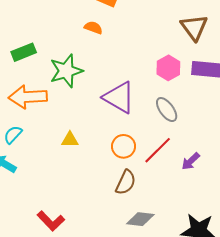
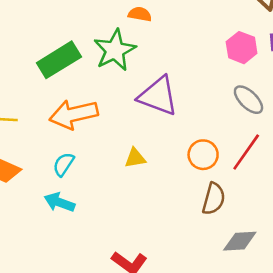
green rectangle: (24, 52) -> (59, 60), size x1.4
green star: (66, 71) -> (115, 50), moved
purple triangle: (119, 97) -> (158, 96), moved

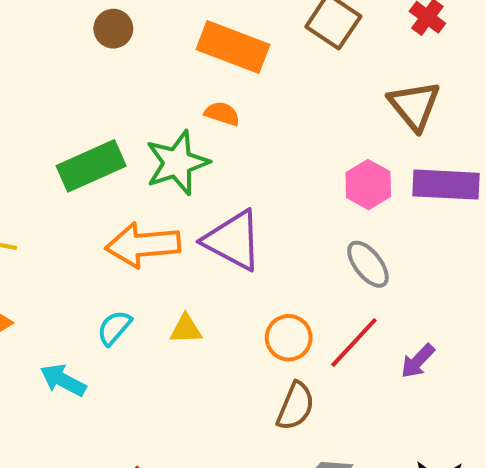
orange arrow: (74, 114) -> (143, 245), moved
cyan semicircle: (63, 164) -> (114, 328), moved

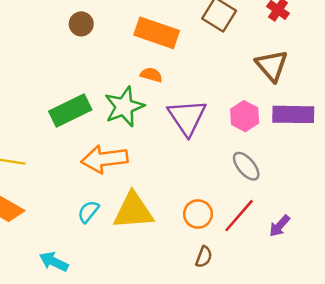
purple triangle: (233, 240) -> (187, 117), moved, turned 30
yellow triangle: (186, 329) -> (133, 211), size x2.0
cyan arrow: (63, 380) -> (54, 262), moved
brown semicircle: (296, 406) -> (204, 257), size x0.7

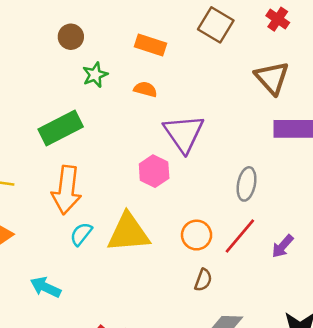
orange rectangle: (157, 33) -> (150, 45), size x0.7
green star: (124, 107) -> (95, 75), moved, size x0.6
pink hexagon: (245, 116) -> (154, 171), moved
orange arrow: (104, 159) -> (66, 190), moved, turned -75
gray ellipse: (246, 166) -> (247, 184), turned 52

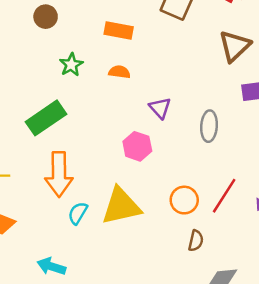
brown circle: (71, 37) -> (46, 17), moved
brown triangle: (272, 78) -> (235, 46), turned 36
purple triangle: (184, 133) -> (160, 108), size x0.6
gray ellipse: (247, 184) -> (209, 126), moved

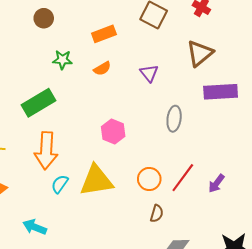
orange rectangle: (119, 31) -> (104, 34), turned -35
green star: (71, 65) -> (62, 60), turned 30
orange semicircle: (119, 72) -> (102, 69), turned 138
purple triangle: (160, 108) -> (149, 73), moved

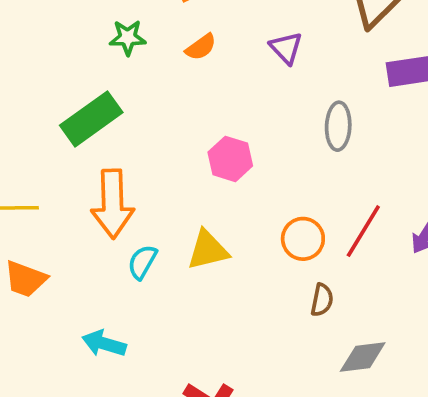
yellow triangle: (96, 181) -> (208, 250), size x0.7

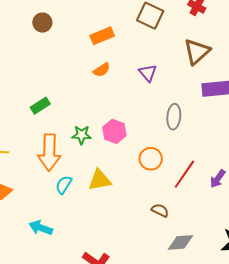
green star: (128, 38) -> (82, 135), moved
green rectangle: (91, 119) -> (40, 106), size x0.6
orange circle: (303, 239) -> (151, 159), moved
brown semicircle: (322, 300) -> (160, 210), turned -78

